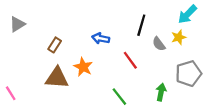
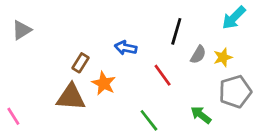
yellow star: (179, 37) -> (223, 57), moved
gray semicircle: (159, 44) -> (198, 55), turned -112
brown rectangle: (55, 45) -> (80, 63), moved
green arrow: (161, 92) -> (201, 115), turned -63

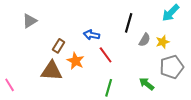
gray triangle: (22, 30) -> (30, 21), moved
red line: (163, 75) -> (106, 55), moved
green line: (149, 120) -> (109, 88), turned 54

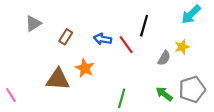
gray semicircle: (145, 40) -> (164, 58), moved
brown rectangle: (59, 46) -> (66, 37), moved
red line: (106, 55) -> (126, 45), moved
gray pentagon: (172, 67) -> (192, 89), moved

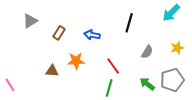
red line: (126, 45) -> (113, 66), moved
yellow star: (182, 47) -> (177, 48), moved
orange star: (85, 68) -> (76, 61), turned -30
brown triangle: (58, 79) -> (52, 71), size x0.6

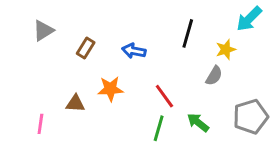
yellow star: (177, 48) -> (226, 49), moved
green arrow: (147, 84) -> (198, 122), moved
pink line: (10, 85) -> (40, 124), moved, turned 40

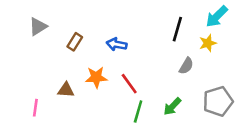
black line: (188, 33) -> (177, 29), moved
yellow star: (226, 49) -> (208, 43), moved
red line: (164, 96) -> (129, 84), moved
green arrow: (198, 122) -> (172, 106), turned -84

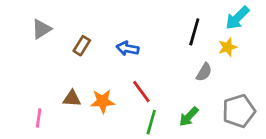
orange star: (96, 77) -> (103, 101), moved

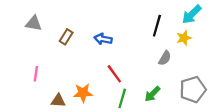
gray triangle: (41, 29) -> (34, 23), turned 42
brown triangle: (72, 99) -> (58, 101), moved
orange star: (103, 101) -> (83, 93), moved
pink line: (39, 118) -> (36, 74), moved

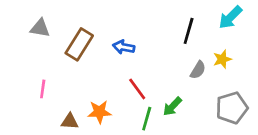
brown rectangle: (66, 37) -> (79, 44), size x1.6
yellow star: (184, 38) -> (222, 59), moved
green arrow: (152, 94) -> (172, 106), moved

